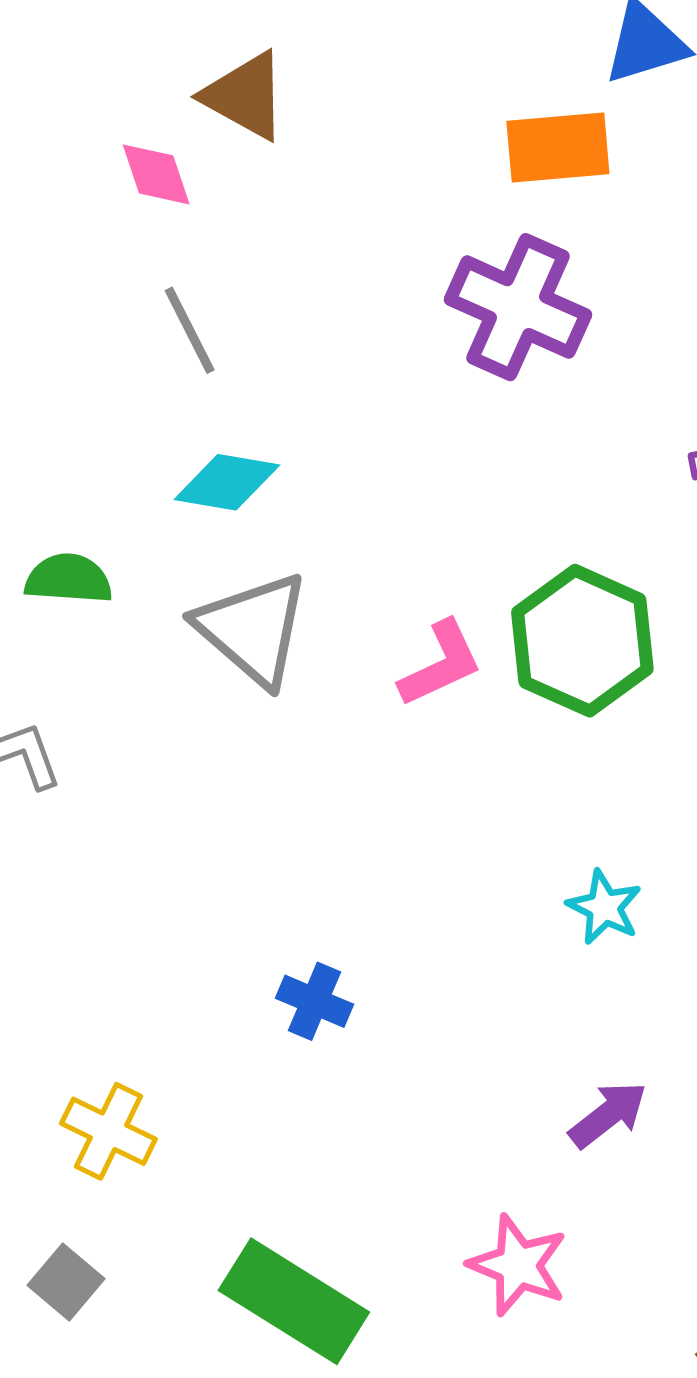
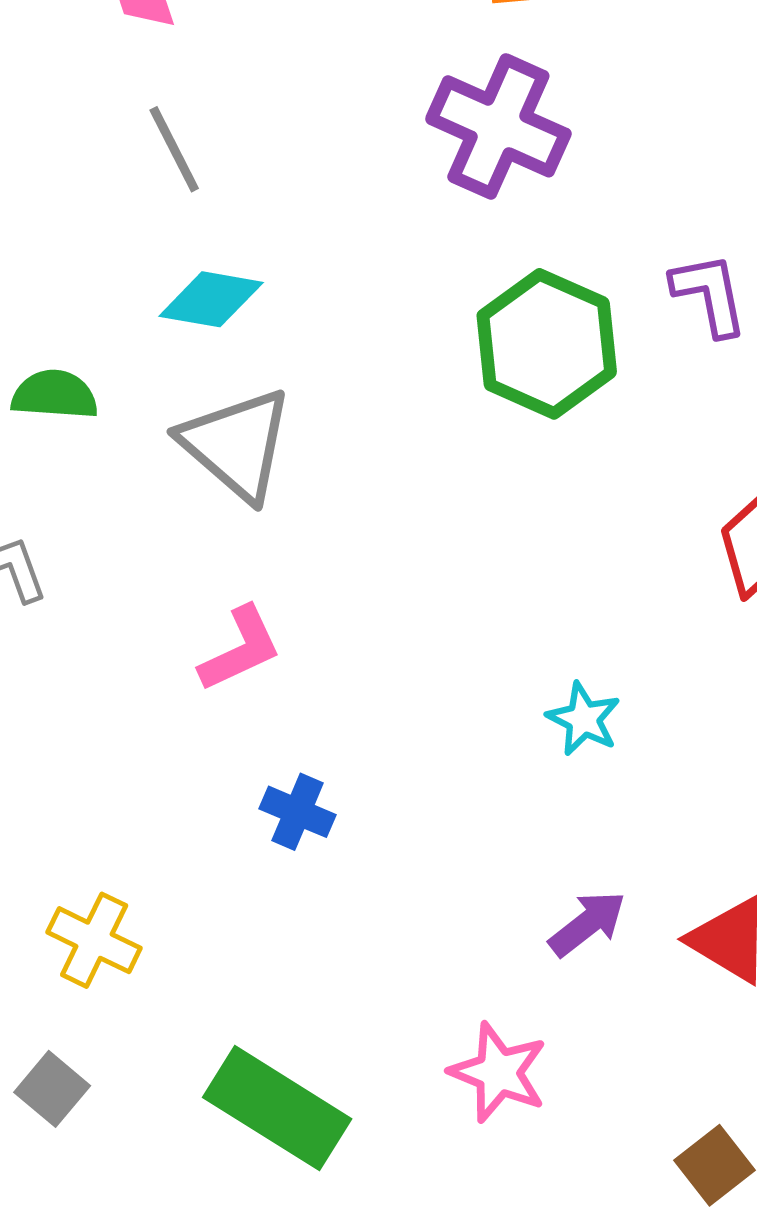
green hexagon: (582, 641) -> (547, 344), moved
pink L-shape: (441, 664) -> (240, 649), moved

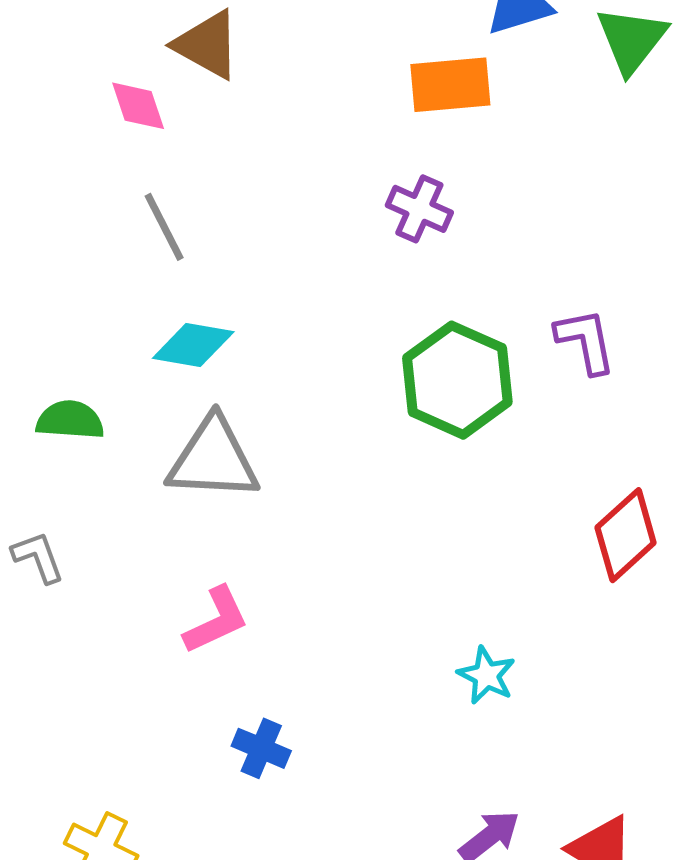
purple cross: (498, 126) -> (419, 209), size x0.6
gray triangle: (236, 444) -> (213, 459), turned -38

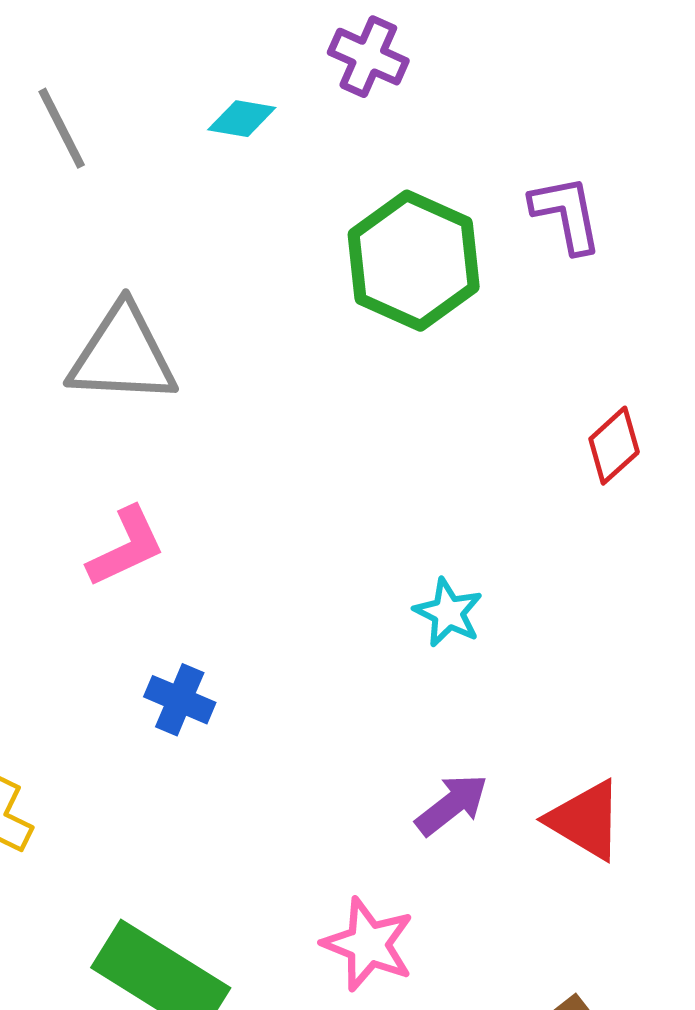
gray line: (164, 227) -> (62, 128), moved
cyan diamond: (193, 345) -> (242, 119), moved, size x0.7
red diamond: (626, 535) -> (614, 446), size x0.7

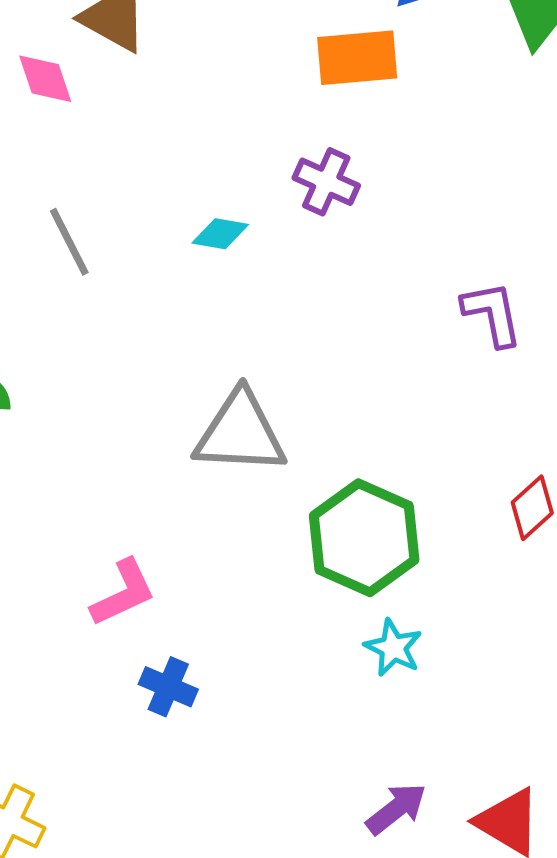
green hexagon: (414, 261) -> (364, 538), moved
gray triangle: (122, 355) -> (240, 433), moved
blue cross: (180, 700) -> (168, 687), moved

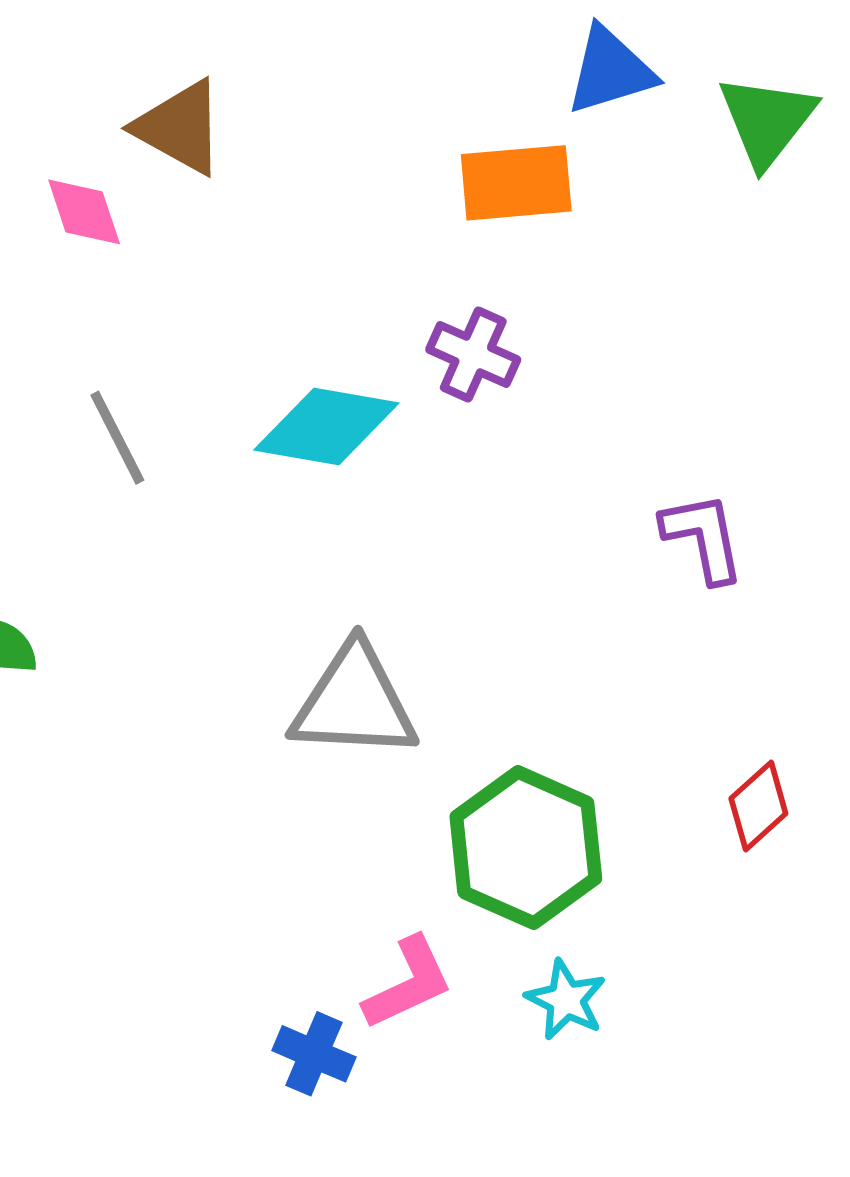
cyan diamond: (220, 234) -> (326, 427), size x1.8
pink L-shape: (123, 593) -> (408, 983), moved
blue cross: (168, 687) -> (314, 1054), moved

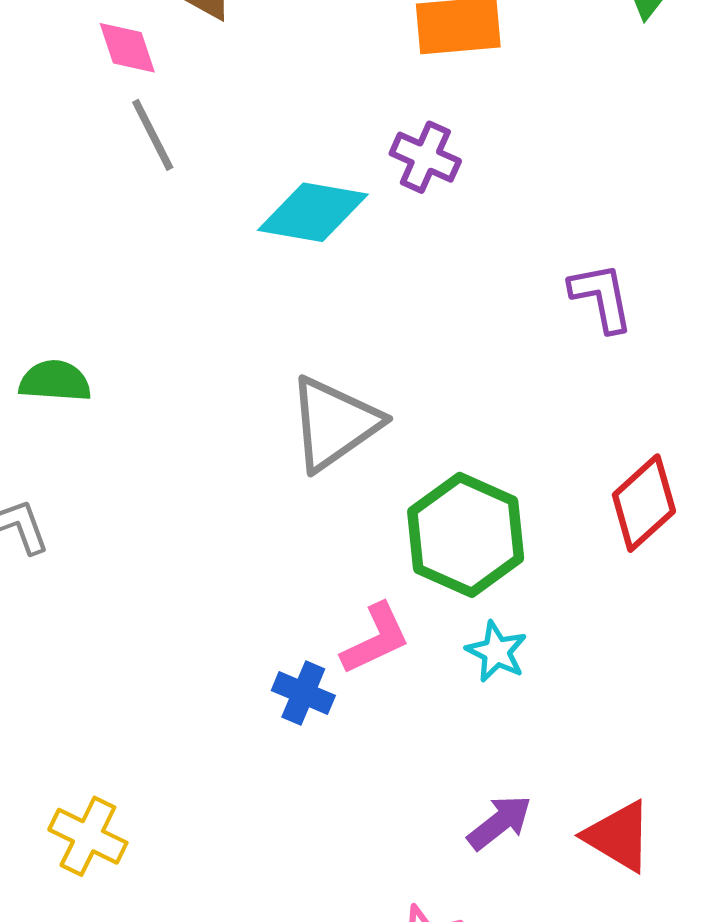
gray line: (117, 438) -> (153, 135), moved
gray triangle: (354, 702) -> (334, 423), turned -38
red diamond: (758, 806) -> (644, 503), size x1.4

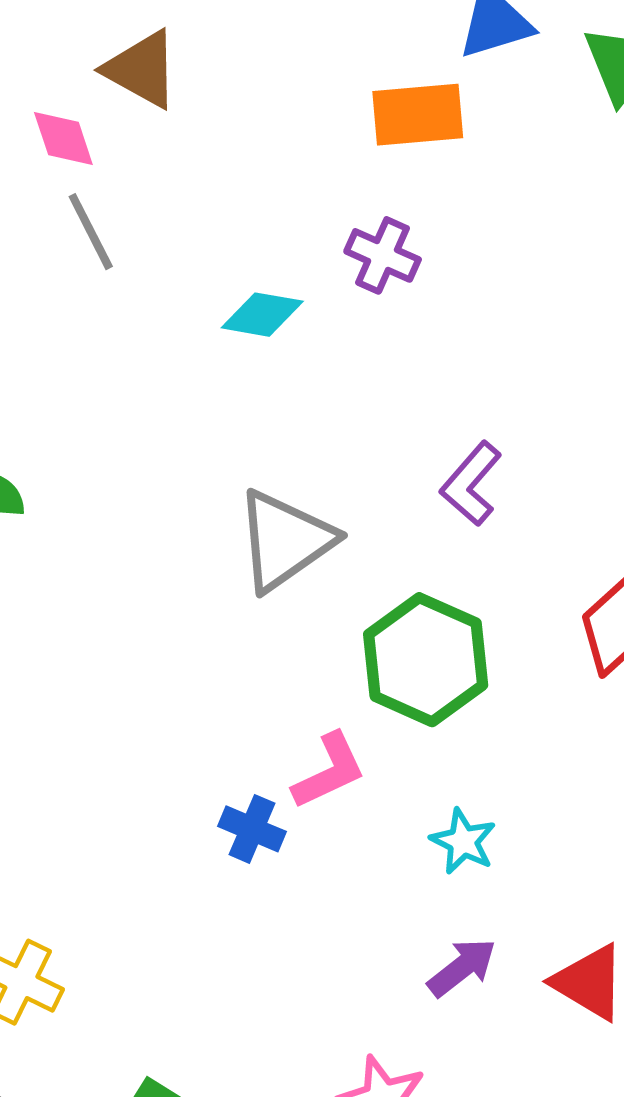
cyan diamond: (313, 212) -> (262, 315), size x0.7
purple L-shape: (601, 297) -> (471, 484), moved, turned -128
cyan star: (496, 652) -> (463, 841), moved

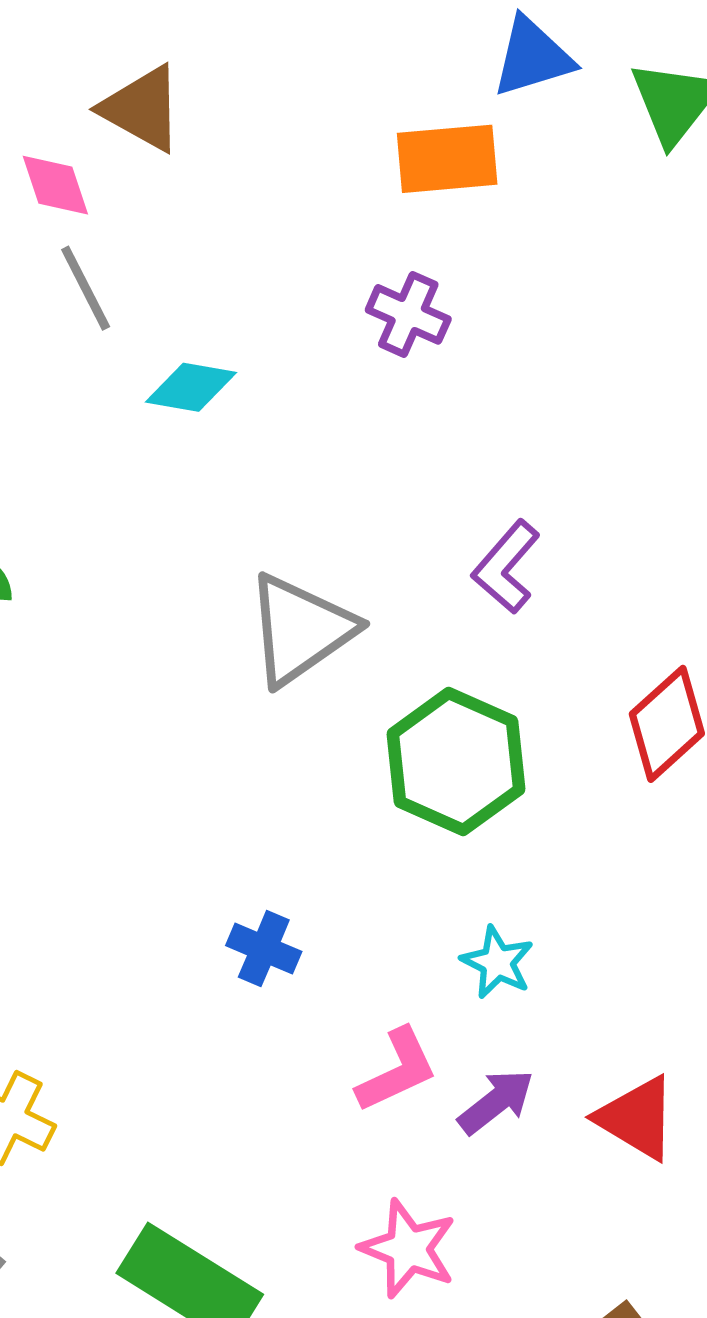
cyan diamond: (262, 315) -> (191, 387), moved
pink L-shape: (329, 771) -> (397, 1070), moved

